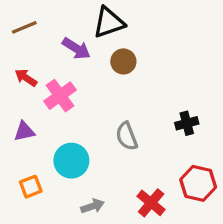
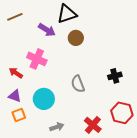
red arrow: (26, 78) -> (16, 73), moved
pink cross: (60, 96) -> (37, 59), turned -30
purple triangle: (24, 131) -> (15, 96), moved, turned 32

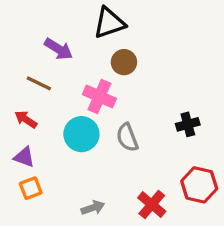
brown line: (15, 17) -> (39, 83), moved, turned 49
purple arrow: (47, 30) -> (59, 49), moved
pink cross: (37, 59) -> (99, 96), moved
cyan circle: (44, 99) -> (81, 134), moved

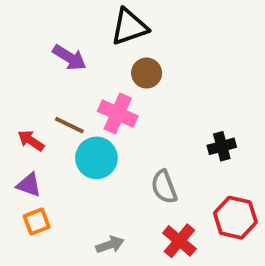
brown line: (39, 83) -> (69, 125), moved
gray semicircle: (127, 137) -> (164, 187), moved

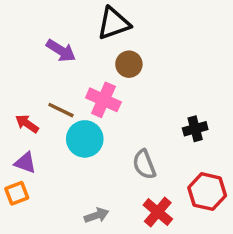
orange square: (37, 222) -> (17, 193), moved

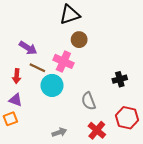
purple arrow: (61, 51) -> (28, 48), moved
red arrow: (27, 124) -> (17, 76), turned -120

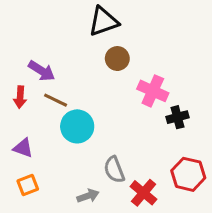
pink cross: (63, 61) -> (153, 91), moved
red arrow: (17, 76) -> (20, 97), moved
gray semicircle: (88, 101) -> (114, 170), moved
orange square: (10, 119) -> (28, 185), moved

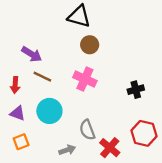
black triangle: (103, 21) -> (79, 16), turned 35
pink cross: (153, 91) -> (85, 79), moved
red arrow: (20, 97) -> (15, 85), moved
cyan circle: (77, 126) -> (49, 111), moved

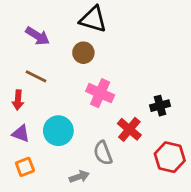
brown circle: (90, 45) -> (83, 53), moved
purple arrow: (32, 54) -> (37, 36), moved
brown line: (42, 77) -> (36, 76), moved
red cross: (110, 148) -> (129, 129), moved

